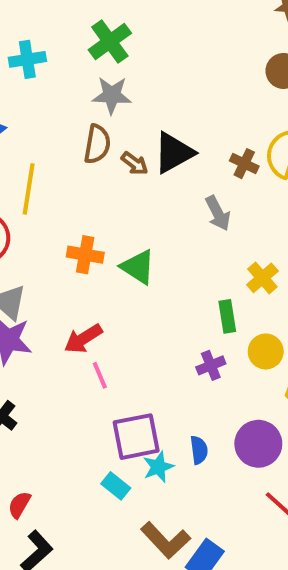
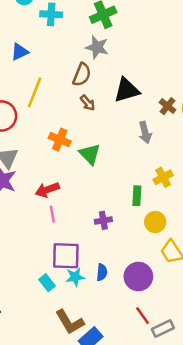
brown arrow: (135, 163) -> (87, 103), moved
purple cross: (211, 365) -> (103, 220), moved

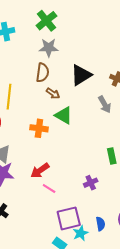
green triangle: (90, 154) -> (64, 115), moved
pink line: (52, 214) -> (49, 189), turned -32

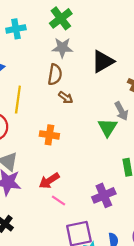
black triangle: (81, 75) -> (103, 62), moved
green triangle: (64, 115) -> (108, 128), moved, turned 30
purple cross: (91, 183) -> (104, 195), size x1.5

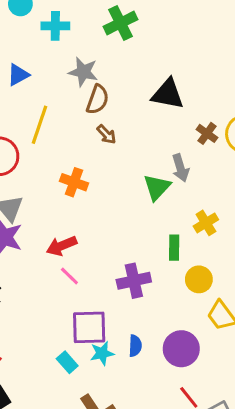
gray star: (62, 48) -> (83, 72), moved
black triangle: (103, 62) -> (168, 94), turned 30

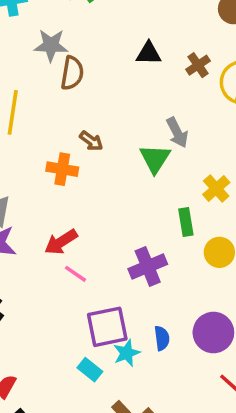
black triangle: (168, 94) -> (149, 53), size x0.7
brown cross: (207, 133) -> (198, 65), moved, turned 30
brown arrow: (106, 134) -> (91, 141), moved

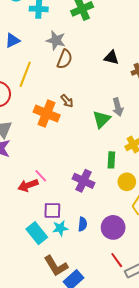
orange cross: (62, 169) -> (47, 113), size x1.4
red arrow: (61, 242) -> (28, 185), moved
purple cross: (148, 267) -> (84, 181), turned 35
purple square: (107, 327) -> (52, 211), size x0.7
cyan rectangle: (90, 370) -> (37, 233), size x1.5

